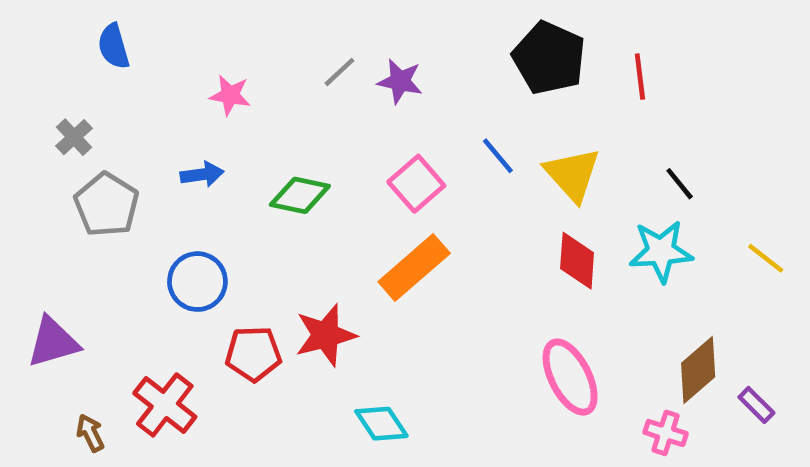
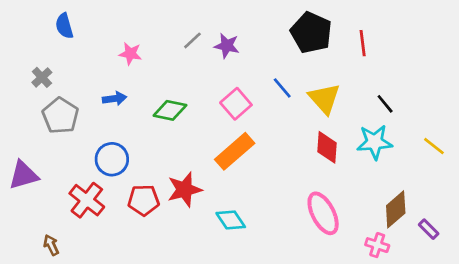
purple triangle: (53, 342) -> (23, 175), moved
red cross: (165, 405) -> (87, 200), moved
cyan diamond: (381, 424) -> (231, 220), moved

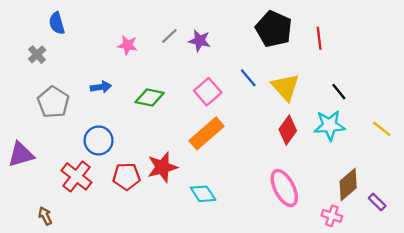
pink star: (130, 54) -> (128, 45), moved
gray cross: (42, 77) -> (37, 55), moved
red diamond: (327, 147) -> (288, 130), turned 32

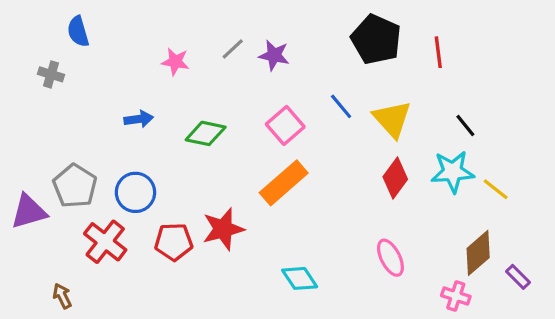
gray cross: (37, 55) -> (51, 74), turned -30
gray pentagon: (53, 102) -> (75, 186), moved
yellow line: (382, 129) -> (496, 189), moved
pink ellipse: (284, 188) -> (390, 258), size x0.7
cyan diamond: (203, 194) -> (300, 278), moved

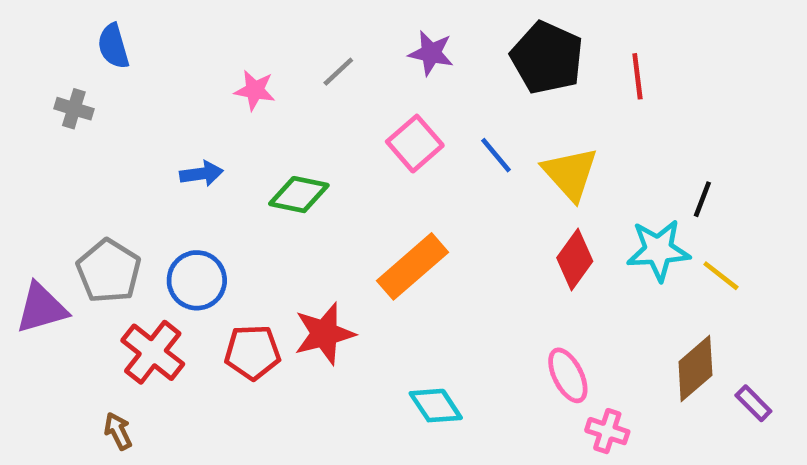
purple star: (274, 55) -> (431, 53), moved
pink square: (285, 125) -> (415, 144), moved
black line: (465, 125) -> (702, 199), moved, turned 60
brown arrow: (62, 296) -> (118, 431), moved
pink cross: (456, 296) -> (607, 431), moved

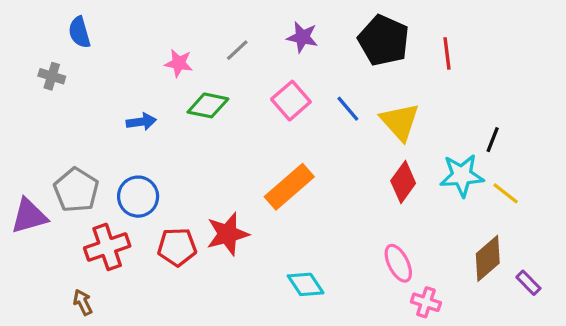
green diamond: (299, 195) -> (208, 105), moved
red cross: (153, 352) -> (107, 247), turned 33

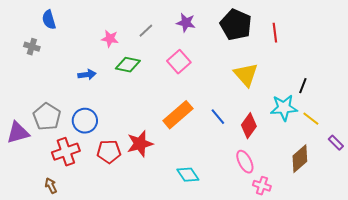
blue line: (348, 109) -> (218, 117), moved
red diamond: (403, 182) -> (249, 126), moved
purple rectangle: (528, 283) -> (336, 143), moved

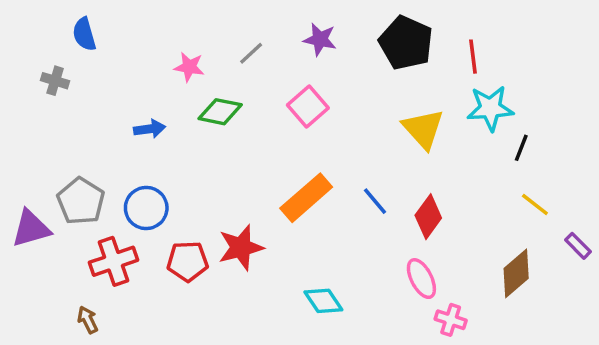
cyan star: (284, 108) -> (490, 108), moved

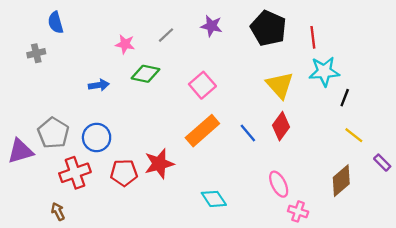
gray cross: (55, 81) -> (36, 53), turned -30
pink square: (308, 106) -> (202, 85), moved
red diamond: (428, 217) -> (281, 126), moved

